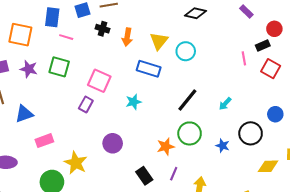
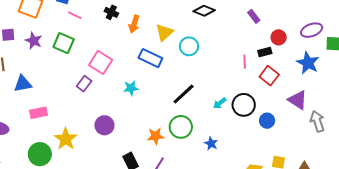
black circle: (251, 133) -> (244, 105), moved

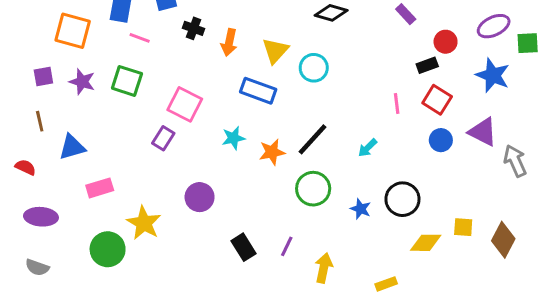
pink line: (245, 62) -> (397, 104), moved
black circle: (244, 105) -> (402, 199), moved
blue circle: (267, 121) -> (441, 140), moved
orange star: (156, 136) -> (272, 152), moved

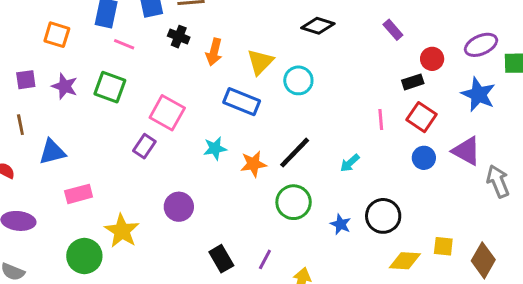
orange square: (73, 31) -> (57, 35), size x0.7

